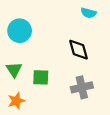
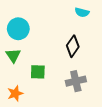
black diamond: (78, 50) -> (73, 46), turned 50
green triangle: (14, 70) -> (13, 55), moved

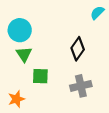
cyan semicircle: (82, 12) -> (97, 13), moved, turned 120
green triangle: (13, 55) -> (24, 54), moved

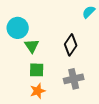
green triangle: (24, 54) -> (32, 46), moved
orange star: (16, 99) -> (38, 91), moved

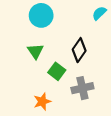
cyan circle: (18, 28) -> (41, 15), moved
green square: (37, 70) -> (57, 71), moved, turned 35

